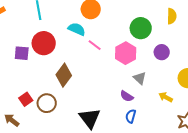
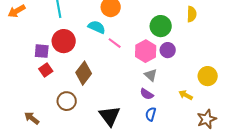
purple circle: (162, 52) -> (168, 50), moved
gray triangle: (140, 78) -> (151, 75), moved
red square: (26, 99) -> (46, 70), moved

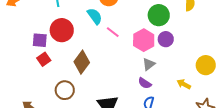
cyan semicircle: (97, 27) -> (95, 16), turned 30
gray triangle: (151, 75) -> (149, 64), turned 40

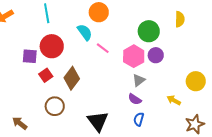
red square: (44, 59) -> (46, 75), moved

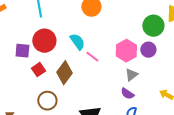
green circle: (149, 31) -> (153, 26), moved
cyan semicircle: (85, 32) -> (77, 42), moved
pink line: (103, 48) -> (92, 57), moved

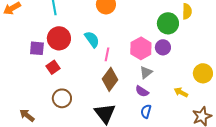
pink line: (92, 57) -> (107, 54), turned 64
brown diamond: (64, 73) -> (110, 79), moved

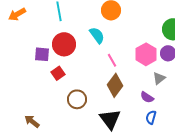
cyan semicircle: (92, 39) -> (97, 35), moved
pink line: (107, 54) -> (112, 60), turned -40
gray triangle: (146, 72) -> (159, 78), moved
brown circle: (62, 98) -> (77, 99), moved

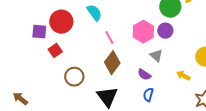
gray triangle: (159, 78) -> (156, 56), turned -40
brown arrow: (32, 121) -> (20, 99), moved

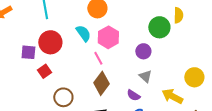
purple circle: (165, 31) -> (143, 51), moved
pink hexagon: (143, 32) -> (108, 37), moved
yellow arrow: (183, 76) -> (172, 96), size x1.5

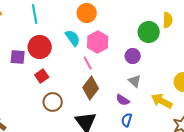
red square: (44, 71) -> (42, 76), moved

